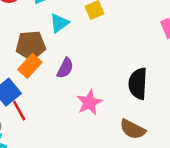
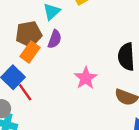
purple semicircle: (65, 68) -> (55, 39), moved

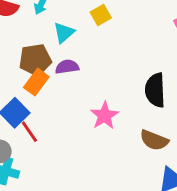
purple semicircle: (55, 39) -> (67, 67), turned -120

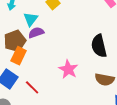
purple semicircle: (67, 67) -> (36, 33), moved
red line: (29, 132) -> (32, 87), moved

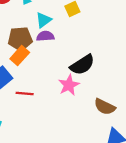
black semicircle: (99, 46) -> (82, 65), moved, turned -125
red line: (32, 87) -> (25, 94), turned -56

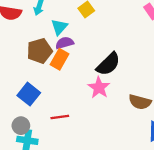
orange rectangle: (20, 56) -> (60, 59), moved
red line: (25, 94) -> (60, 117), moved

